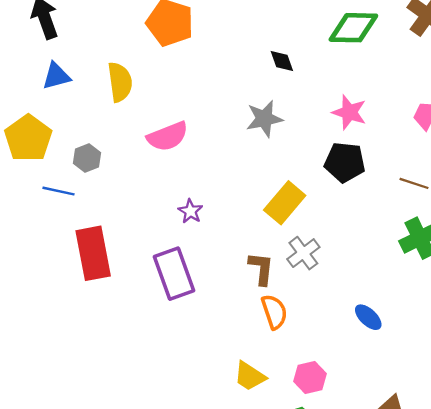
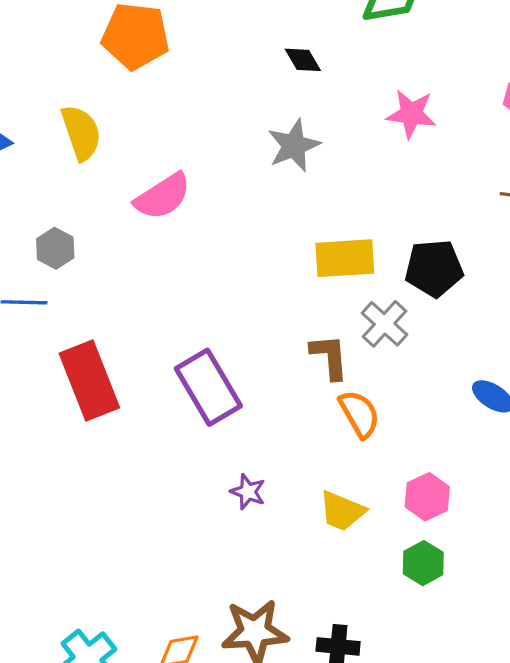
black pentagon: (345, 162) -> (434, 268), moved
yellow rectangle: (285, 203) -> (345, 258), turned 57
purple star: (190, 211) -> (248, 492), moved

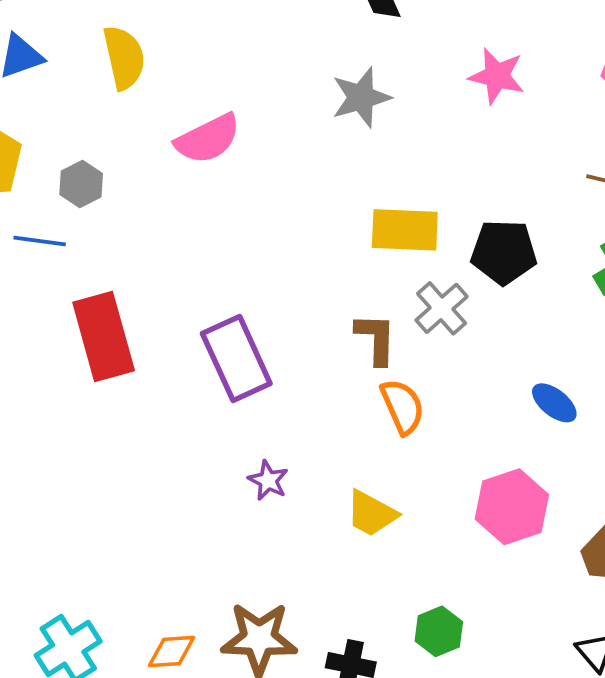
pink hexagon: (427, 497) -> (512, 507), moved, size x1.4
green hexagon: (423, 563) -> (439, 631), moved

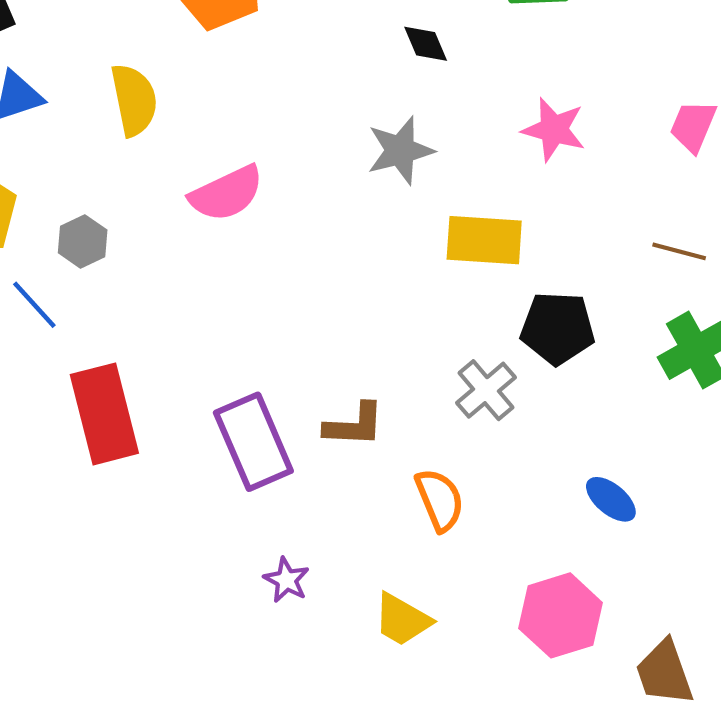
yellow rectangle: (405, 230) -> (484, 240), moved
blue line: (40, 241) -> (34, 305), turned 39
brown L-shape: (376, 339) -> (354, 425), moved, turned 90

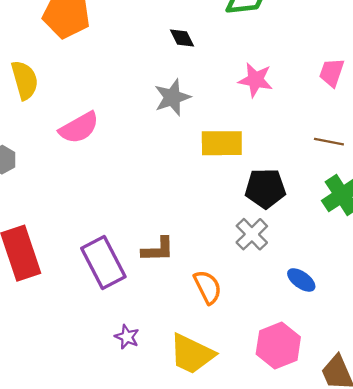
gray cross: (486, 390) -> (252, 234), moved
yellow trapezoid: (402, 620) -> (192, 354), size x1.4

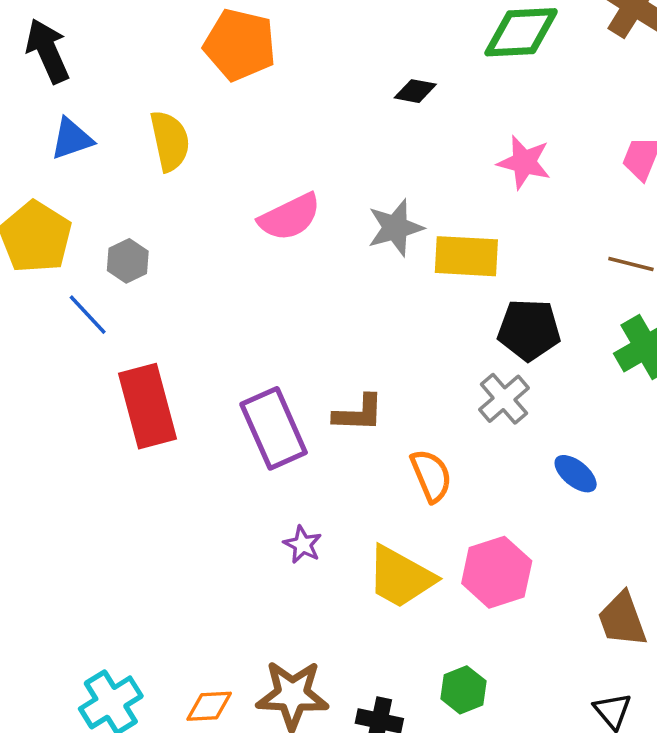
black diamond: (182, 38) -> (415, 91), turned -56
gray star: (172, 97) -> (395, 228), moved
pink semicircle: (79, 128) -> (290, 217), moved
pink hexagon: (278, 346) -> (497, 572), moved

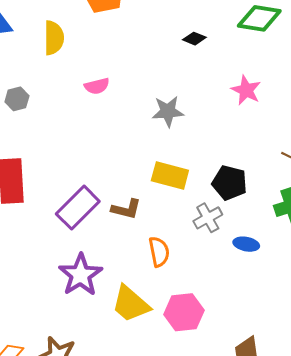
pink semicircle: (290, 217) -> (97, 86), moved, size x0.7
yellow rectangle: (466, 256) -> (170, 175), moved
purple rectangle: (274, 428) -> (78, 208), turned 57
blue ellipse: (576, 474) -> (246, 244), moved, turned -40
purple star: (303, 545) -> (80, 275), size x2.0

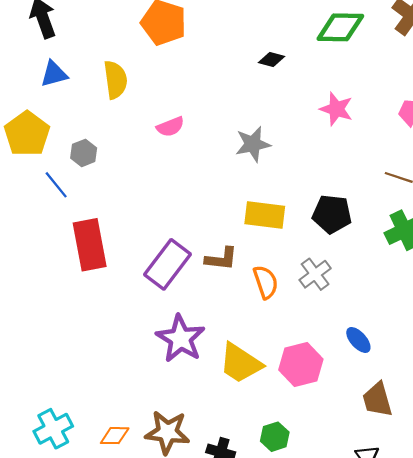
gray cross: (208, 218) -> (315, 274), moved
blue ellipse: (246, 244) -> (358, 340), moved, turned 45
orange semicircle: (159, 252) -> (266, 282), moved

